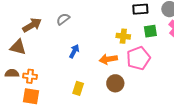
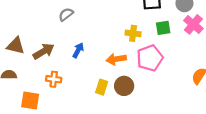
brown arrow: (32, 25) -> (44, 51), moved
orange cross: (30, 76) -> (54, 79), moved
yellow rectangle: (78, 88) -> (102, 87), moved

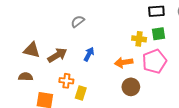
green square: (163, 28) -> (158, 34), moved
yellow rectangle: (102, 87) -> (81, 93), moved

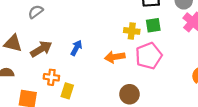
gray semicircle: (78, 21) -> (36, 12), moved
brown circle: (131, 87) -> (129, 94), moved

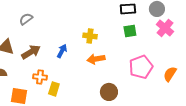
yellow cross: (132, 31) -> (90, 36), moved
pink pentagon: (149, 56) -> (141, 67), moved

